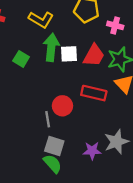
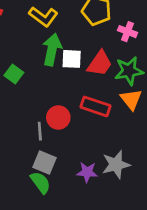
green square: (21, 59) -> (14, 74), moved

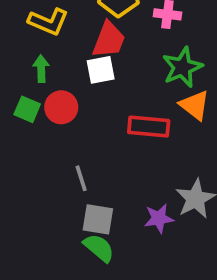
green arrow: (52, 50) -> (41, 69), moved, size x0.6
red trapezoid: (100, 64) -> (109, 40), moved
red circle: (58, 117) -> (61, 107), moved

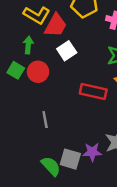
red trapezoid: (109, 40) -> (56, 25), moved
white square: (101, 70) -> (67, 51), turned -30
gray square: (98, 219) -> (70, 159), moved

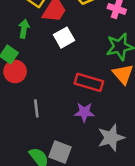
red circle: (38, 72) -> (15, 71), moved
purple star: (92, 152) -> (84, 112), moved

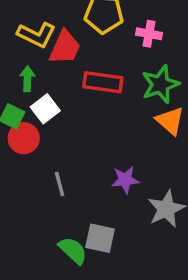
white square: (64, 38) -> (45, 109), moved
red rectangle: (89, 82) -> (103, 82), moved

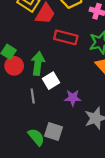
green arrow: (27, 79) -> (38, 63), moved, size x1.5
white square: (45, 109) -> (51, 81), moved

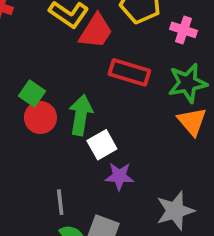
gray line: (33, 96) -> (60, 202), moved
purple star: (73, 98) -> (119, 176), moved

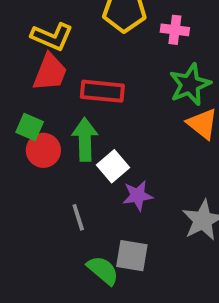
red trapezoid: (96, 31) -> (50, 72), moved
red rectangle: (129, 72) -> (102, 91), moved
gray line: (60, 202) -> (78, 217), moved

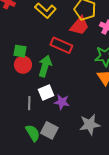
red trapezoid: (50, 72) -> (80, 26), moved
green square: (30, 127) -> (20, 51), turned -32
white square: (113, 166) -> (46, 93), moved

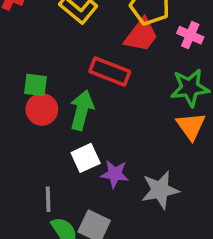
gray line: (29, 103) -> (48, 199), moved
gray star: (90, 124) -> (160, 190), moved

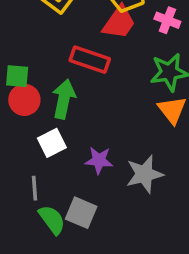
white square: (86, 158) -> (52, 143), moved

